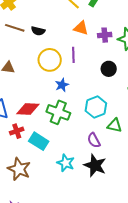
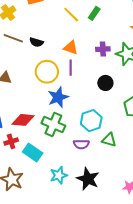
orange triangle: (81, 28) -> (71, 48), moved
blue star: (62, 85) -> (58, 97), size x1.5
purple semicircle: (94, 140) -> (81, 144), moved, turned -63
cyan star: (66, 163) -> (59, 175), turned 30

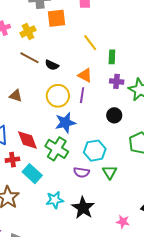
green rectangle: (94, 13) -> (112, 57), moved, turned -40
red diamond: (23, 120) -> (27, 140), turned 55
green triangle: (109, 140) -> (110, 172), turned 35

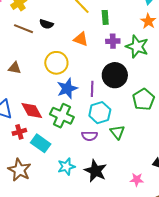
black semicircle: (52, 65) -> (46, 24), moved
purple line: (82, 95) -> (92, 89), moved
black circle: (114, 115) -> (115, 75), size x1.6

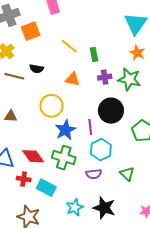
red cross: (19, 132) -> (24, 179), turned 32
green triangle: (117, 132) -> (127, 174), moved

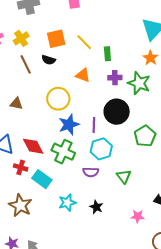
orange square: (31, 31) -> (56, 39), moved
brown line: (14, 76) -> (26, 64), turned 42
black star: (104, 208) -> (96, 207), size x0.6

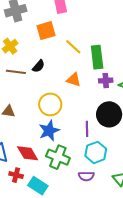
orange square: (56, 39) -> (46, 31), moved
green rectangle: (107, 54) -> (97, 57), size x1.6
black semicircle: (49, 60) -> (39, 66), turned -64
brown line: (26, 64) -> (16, 72), turned -54
blue star: (69, 125) -> (49, 131), moved

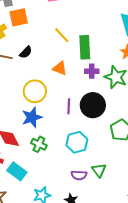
orange square: (46, 31) -> (19, 17), moved
purple line: (87, 129) -> (69, 106), moved
green cross: (58, 157) -> (39, 144), size x0.7
purple semicircle: (86, 176) -> (79, 175), moved

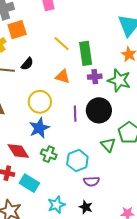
cyan hexagon: (77, 142) -> (77, 161), moved
green triangle: (99, 170) -> (108, 145), moved

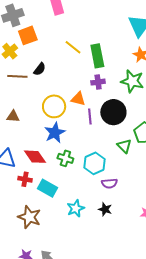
orange triangle: (63, 77) -> (78, 99), moved
purple cross: (95, 77) -> (98, 82), moved

